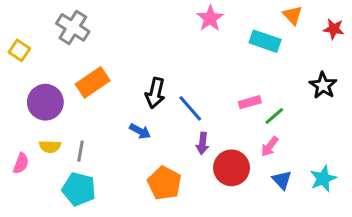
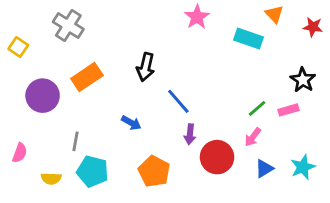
black arrow: (155, 93) -> (146, 67), moved
pink rectangle: (250, 102) -> (289, 110), moved
yellow semicircle: (50, 146) -> (51, 179), moved
blue triangle: (282, 180) -> (264, 169), turned 42
cyan pentagon: (79, 189) -> (93, 171), moved

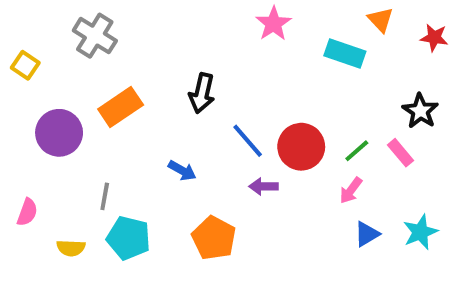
pink rectangle: (289, 110) -> (400, 153), turned 66
purple arrow: (190, 134) -> (263, 186), turned 84
red circle: (217, 157) -> (301, 147), moved

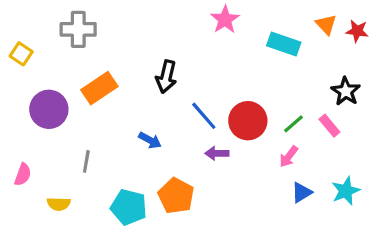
orange triangle: (381, 20) -> (326, 24), moved
gray cross: (95, 36) -> (78, 29), turned -32
cyan pentagon: (129, 238) -> (129, 207), moved

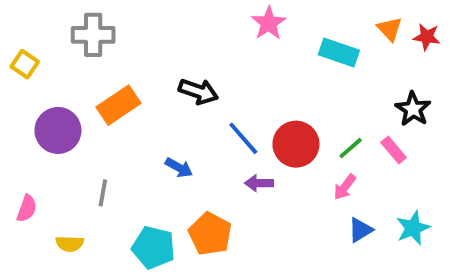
black arrow: (166, 77) -> (198, 91), turned -84

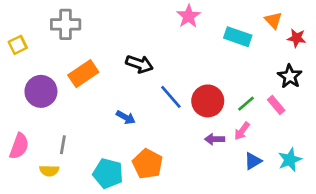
red star: (427, 37) -> (297, 38), moved
yellow square: (25, 64) -> (18, 45), turned 30
purple arrow: (259, 183) -> (215, 139), moved
gray line: (103, 193) -> (63, 145), moved
pink semicircle: (27, 208) -> (19, 146), size x1.4

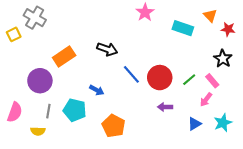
gray cross: (66, 24) -> (35, 18), moved, turned 30
purple circle: (41, 91) -> (40, 81), moved
pink arrow: (242, 131) -> (206, 100), moved
cyan pentagon: (108, 173) -> (75, 110), moved

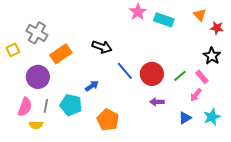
gray cross: (35, 18) -> (37, 33), moved
cyan rectangle: (183, 28) -> (164, 20), moved
yellow square: (14, 34) -> (13, 50), moved
blue arrow: (97, 90) -> (92, 86), turned -64
pink semicircle: (15, 112) -> (25, 107), moved

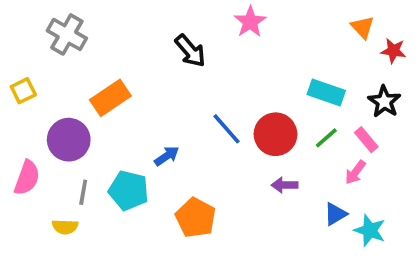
cyan rectangle: (164, 20) -> (326, 93), moved
gray cross: (37, 33) -> (67, 34), moved
black arrow: (102, 47) -> (190, 51), moved, turned 30
pink semicircle: (25, 107) -> (27, 178), moved
cyan star: (212, 117) -> (370, 230), moved, turned -30

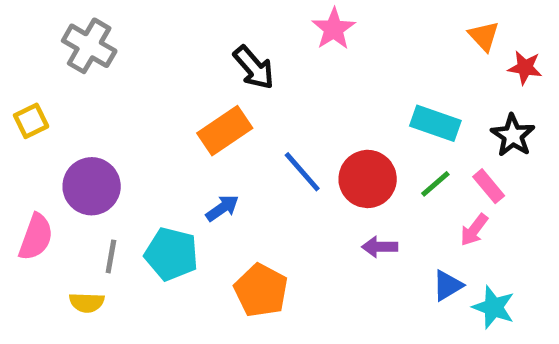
orange rectangle: (110, 98) -> (225, 131), moved

